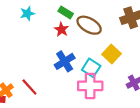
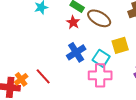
yellow square: (111, 54) -> (120, 45), turned 30

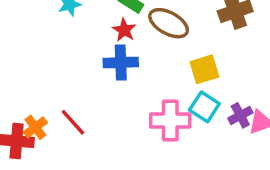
blue cross: (76, 52) -> (121, 62), moved, turned 30
cyan square: (101, 58) -> (204, 107), moved

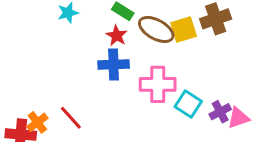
yellow square: (204, 69) -> (184, 29), moved
pink cross: (170, 121) -> (158, 84), moved

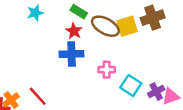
pink cross: (158, 84) -> (107, 70), size x0.6

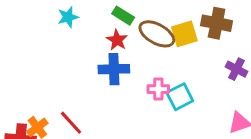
brown cross: (153, 18) -> (217, 23), turned 30
cyan square: (131, 85) -> (180, 97), moved, turned 30
purple cross: (156, 91) -> (236, 69), moved, turned -35

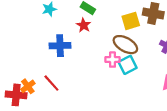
brown ellipse: (157, 34) -> (125, 45), moved
blue cross: (114, 69) -> (60, 46), moved

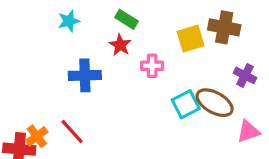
brown ellipse: (125, 45) -> (215, 103), moved
pink cross: (113, 60) -> (152, 66), moved

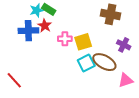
cyan star: (69, 21) -> (37, 10), moved
yellow square: (191, 39) -> (83, 42), moved
blue cross: (85, 75) -> (28, 31), moved

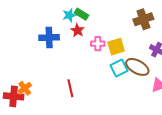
brown cross: (110, 14) -> (143, 19), turned -30
blue cross: (28, 31) -> (49, 38), moved
red line: (14, 80) -> (70, 88), moved, turned 30

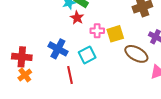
blue cross: (49, 38) -> (58, 49), moved, turned 30
cyan square: (119, 68) -> (87, 55), moved
red cross: (14, 96) -> (22, 57), moved

